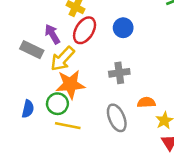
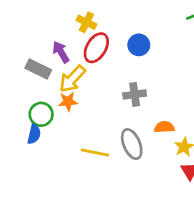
orange star: (70, 84) -> (68, 102), moved, size x0.6
green circle: (57, 104) -> (41, 114), moved
yellow line: (68, 126) -> (95, 153), moved

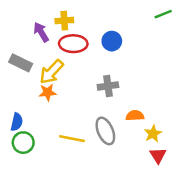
yellow cross: (86, 22) -> (64, 21), turned -30
red ellipse: (96, 48) -> (73, 44), turned 60
purple arrow: (61, 52) -> (41, 32), moved
green circle: (41, 114) -> (23, 143), moved

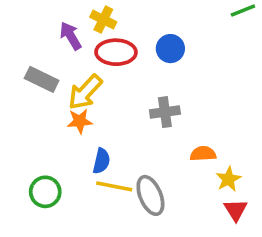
yellow cross: (64, 21) -> (103, 20), turned 30
blue semicircle: (17, 122) -> (101, 161), moved
gray ellipse: (105, 131) -> (150, 195), moved

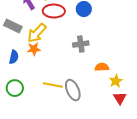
blue semicircle: (101, 161) -> (14, 57), moved

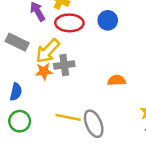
gray cross: (81, 44) -> (64, 65), moved
blue semicircle: (14, 57) -> (16, 92), moved
orange semicircle: (102, 67) -> (117, 80), moved

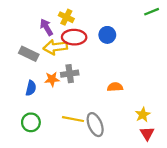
yellow arrow: (48, 51) -> (55, 47), moved, turned 40
blue semicircle: (16, 92) -> (31, 88), moved

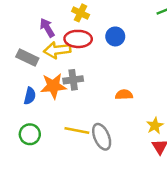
yellow cross: (66, 17) -> (81, 13), moved
orange star: (52, 79) -> (53, 86), size x1.5

